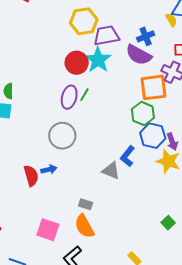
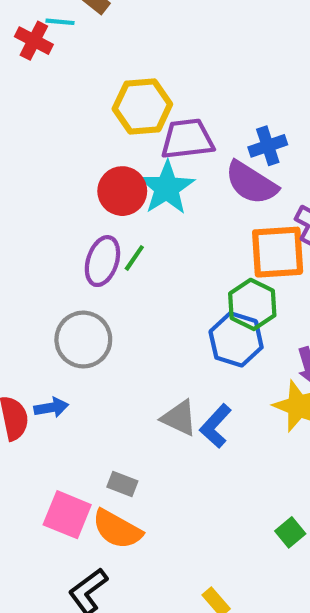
blue hexagon: (153, 136) -> (236, 339), moved
blue L-shape: (128, 156) -> (216, 426), moved
orange semicircle: (84, 226) -> (117, 529), turned -35
pink square: (48, 230) -> (67, 515), moved

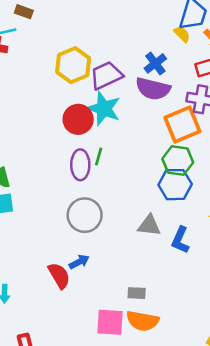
gray triangle: (179, 418) -> (149, 225), moved

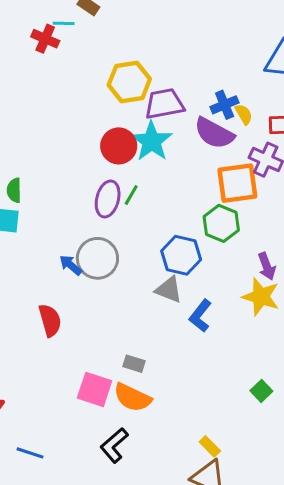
yellow semicircle: (182, 34) -> (244, 114), moved
blue hexagon: (175, 185) -> (181, 255), moved
blue arrow: (79, 262) -> (71, 265), moved, turned -126

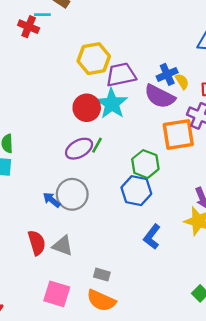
purple ellipse: (108, 199) -> (79, 149), turned 48
green hexagon: (221, 223) -> (145, 164), moved
gray triangle: (169, 290) -> (63, 246), moved
pink square: (95, 389) -> (57, 294), moved

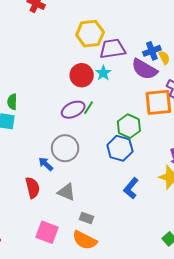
cyan star: (112, 104) -> (103, 73), size x0.6
blue arrow: (52, 200) -> (46, 164), moved
gray triangle: (63, 246) -> (66, 192), moved

